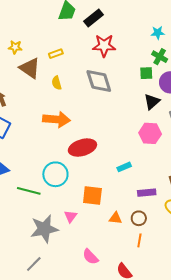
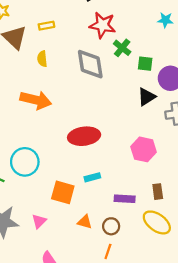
green cross: (160, 57) -> (122, 48), moved
pink hexagon: (150, 133) -> (144, 149), moved
red ellipse: (82, 148) -> (84, 136), moved
cyan rectangle: (124, 167) -> (92, 177), moved
pink triangle: (71, 216) -> (39, 221), moved

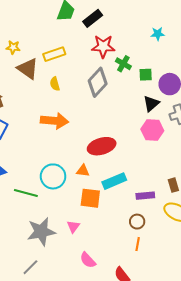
yellow rectangle: (46, 26) -> (54, 54), size x1.5
gray diamond: (90, 64) -> (98, 82), turned 60
pink hexagon: (144, 149) -> (152, 130), moved
cyan rectangle: (92, 177) -> (114, 181), size x1.6
orange triangle: (85, 222) -> (83, 171), moved

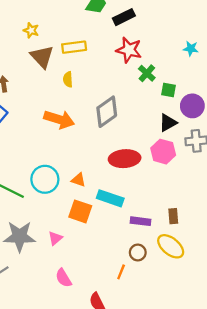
gray diamond: (98, 82) -> (107, 112), moved
red ellipse: (102, 146) -> (125, 159), moved
cyan rectangle: (114, 181) -> (110, 198), turned 30
brown circle: (137, 222) -> (138, 253), moved

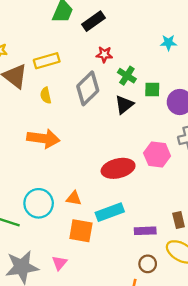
red star: (129, 50) -> (104, 54), size x0.6
gray diamond: (107, 112) -> (88, 88), moved
black triangle: (168, 123) -> (124, 105), moved
cyan rectangle: (110, 198) -> (110, 212), turned -30

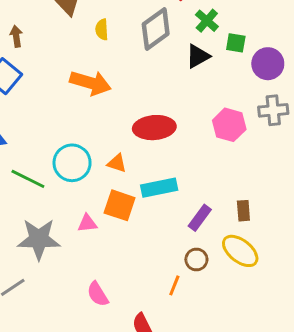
red ellipse: (118, 168) -> (154, 128), moved
purple rectangle: (145, 231) -> (200, 218), turned -60
pink triangle: (59, 263) -> (87, 223), moved, turned 35

